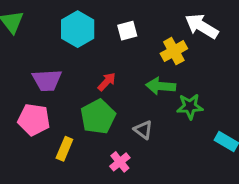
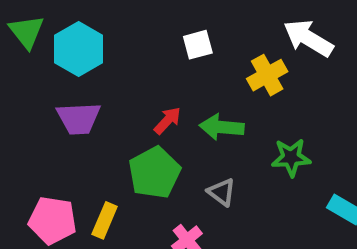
cyan hexagon: (78, 29) -> (79, 49), moved
green arrow: (161, 86) -> (222, 127), moved
pink pentagon: (34, 120) -> (53, 220), moved

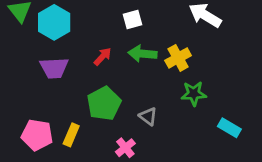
yellow cross: (267, 75) -> (178, 58), moved
red arrow: (167, 121) -> (103, 57), moved
green arrow: (222, 127) -> (142, 54), moved

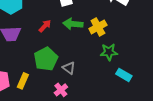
gray triangle: (148, 116) -> (69, 68), moved
cyan rectangle: (229, 128) -> (124, 75), moved

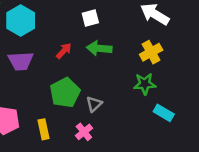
yellow cross: (98, 27) -> (151, 52), moved
gray triangle: (69, 68) -> (94, 104), turned 40
yellow rectangle: (23, 81) -> (43, 129), moved, turned -35

